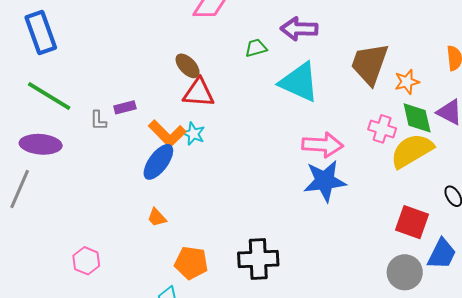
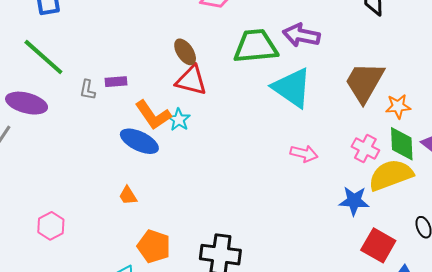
green trapezoid: (256, 48) -> (256, 46), size x2.0
pink arrow: (323, 145) -> (304, 154), size x0.7
blue ellipse: (158, 162) -> (139, 141), turned 69
blue star: (325, 181) -> (354, 201), moved, size x0.7

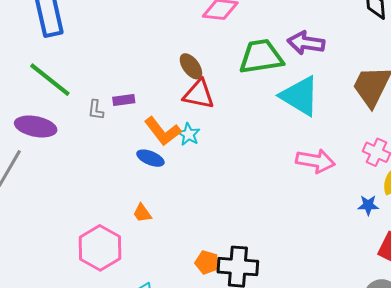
blue ellipse: (139, 141) -> (150, 158), size x0.7
pink arrow: (304, 154) -> (315, 161), size x1.4
blue star: (354, 201) -> (368, 205), size x0.7
pink hexagon: (51, 226) -> (100, 248), moved, size x1.6
orange pentagon: (154, 246) -> (207, 262), moved, size x0.7

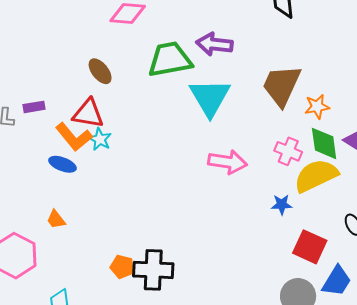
red triangle: (199, 94) -> (88, 114), moved
cyan triangle: (300, 96) -> (210, 97), turned 30

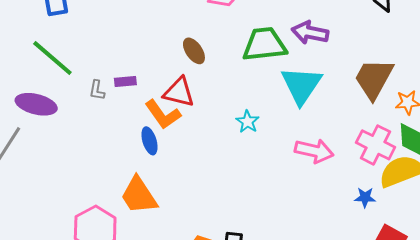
cyan star: (100, 139) -> (248, 122), moved
pink cross: (288, 151) -> (376, 145), size x1.4
blue ellipse: (62, 164) -> (149, 141), turned 48
orange trapezoid: (56, 219) -> (139, 195), size x2.0

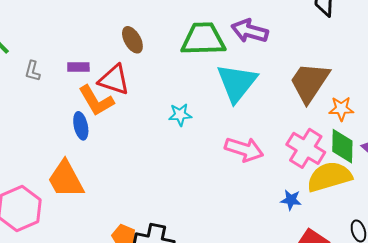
purple rectangle: (125, 82) -> (78, 67), moved
cyan star: (248, 122) -> (180, 115), turned 30

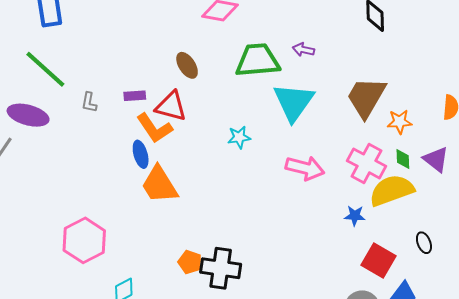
purple arrow: (250, 31) -> (303, 50), size x0.6
green diamond: (342, 146) -> (403, 159), size x0.6
orange trapezoid: (66, 179) -> (159, 185), moved

